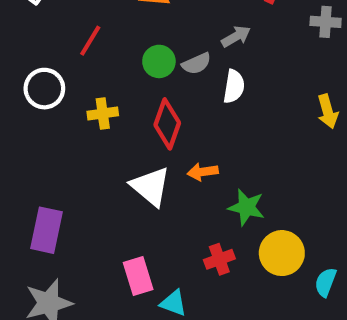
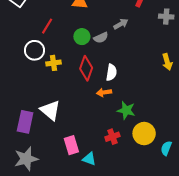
white semicircle: (234, 86) -> (111, 72), moved
white circle: (44, 89) -> (34, 50), moved
white triangle: (151, 186) -> (50, 110), moved

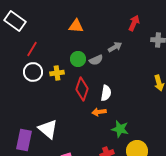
red line: (47, 26) -> (32, 49), moved
yellow cross: (53, 63) -> (57, 73), moved

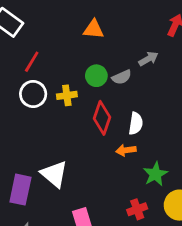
green star: (120, 129) -> (155, 174), turned 30

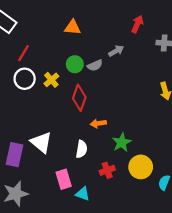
yellow cross: (67, 95) -> (51, 80), turned -32
white semicircle: (136, 124) -> (82, 149), moved

